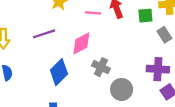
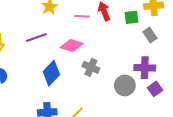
pink diamond: (81, 43) -> (72, 45), turned 45
gray circle: (122, 89) -> (125, 85), moved

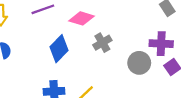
gray cross: (91, 67) -> (102, 43), turned 35

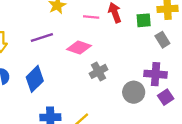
blue diamond: (59, 49) -> (35, 79), moved

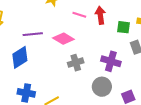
purple line: (42, 38) -> (33, 34), moved
purple cross: (156, 74) -> (111, 61), moved

